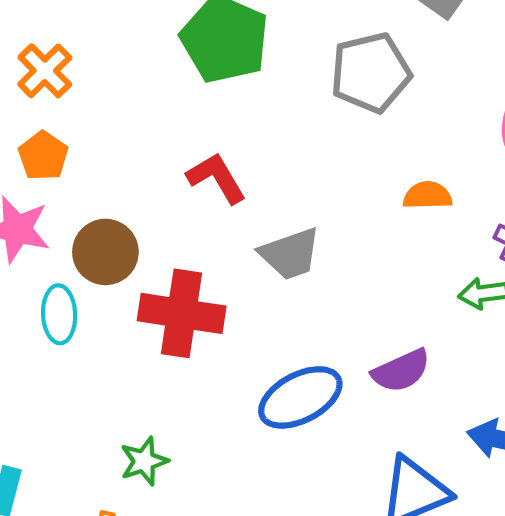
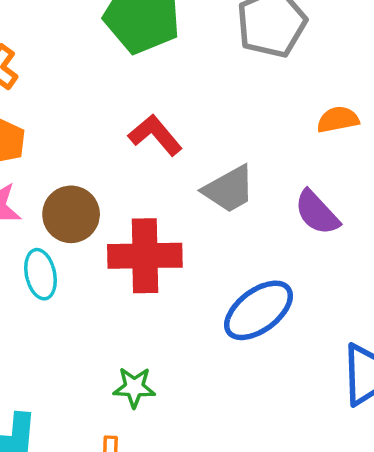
purple semicircle: (401, 371) -> (317, 213), moved, turned 81
green star: (144, 461) -> (134, 387), turned 30

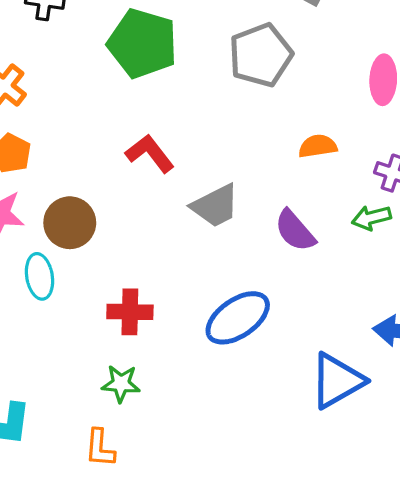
red cross: (145, 256) -> (130, 312), moved, size x0.7

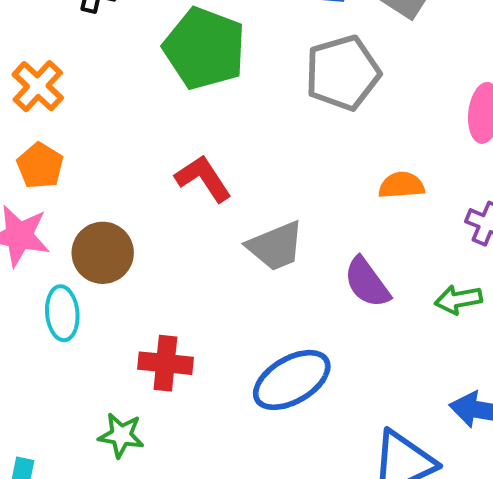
green arrow: (371, 218) -> (458, 299), moved
green star: (121, 384) -> (121, 435), moved

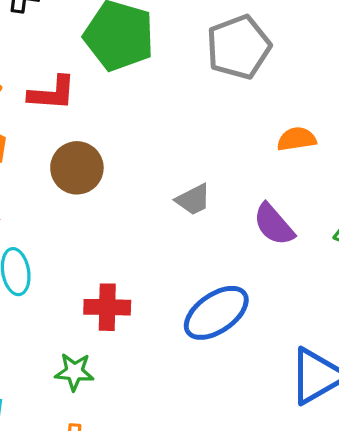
red L-shape: (203, 178) -> (52, 93), moved, turned 132
gray trapezoid: (276, 246) -> (193, 200), size x0.7
brown circle: (103, 253) -> (77, 168), moved

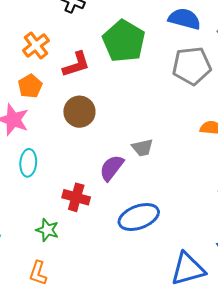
red L-shape: (52, 93) -> (76, 64), turned -36
purple semicircle: (274, 224) -> (112, 168), moved, turned 64

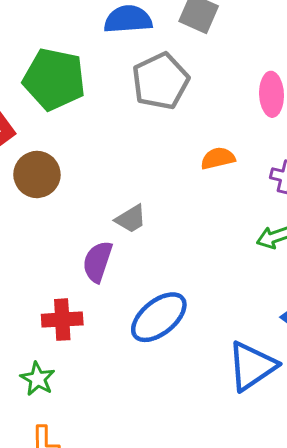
brown circle: (79, 112) -> (37, 174), moved
green star: (47, 230) -> (38, 379), turned 30

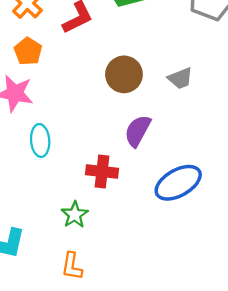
brown circle: (37, 174) -> (124, 74), moved
gray trapezoid: (131, 219) -> (180, 78), moved

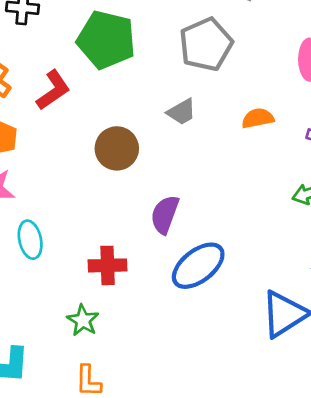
gray trapezoid: (180, 78) -> (182, 112), moved
purple semicircle: (138, 131) -> (165, 214), moved

